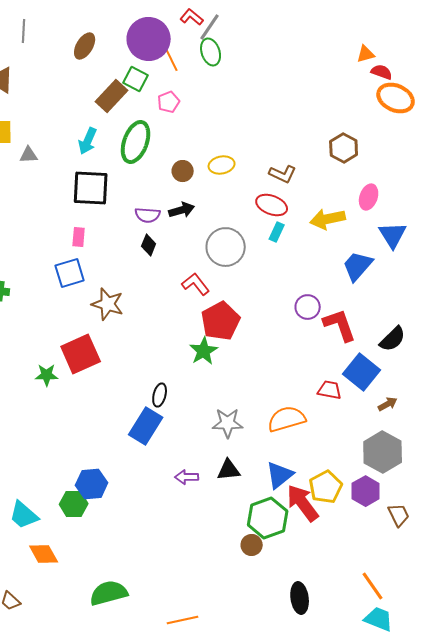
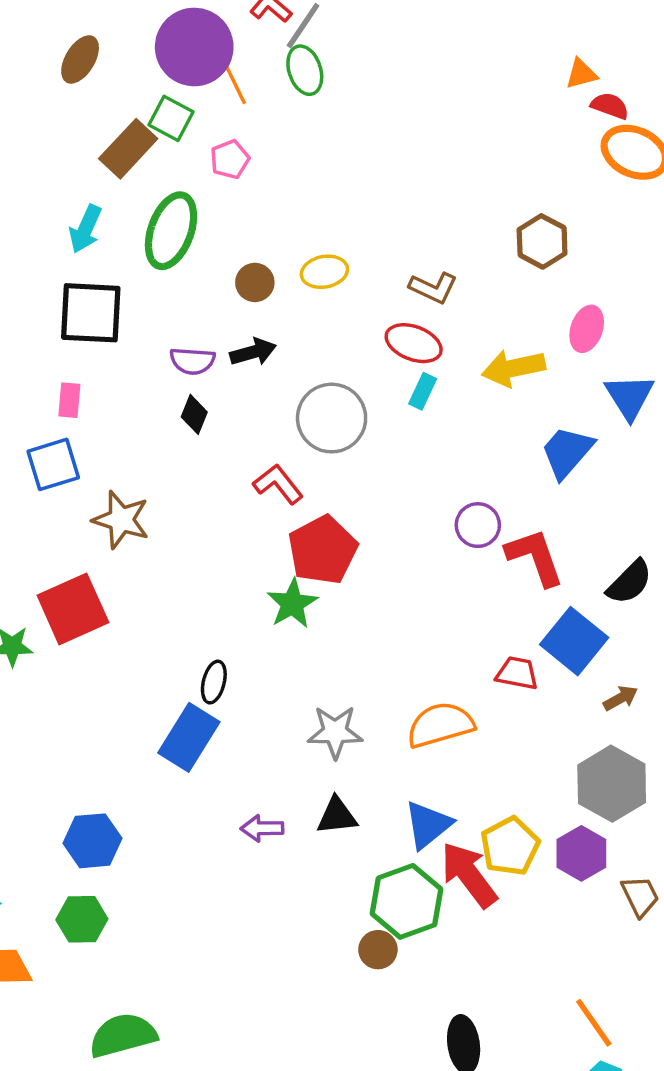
green hexagon: (74, 504) -> (82, 919), moved

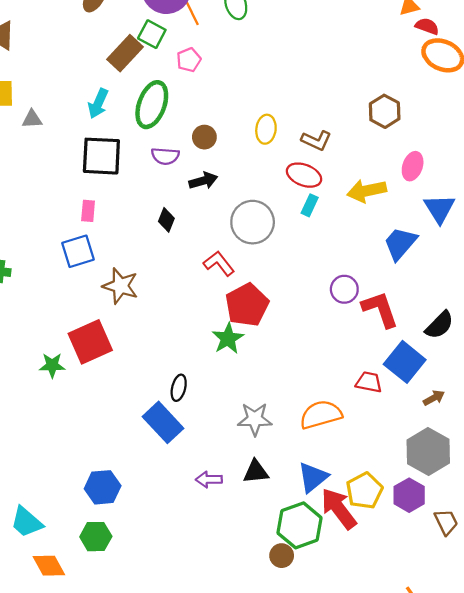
yellow ellipse: (324, 272) -> (266, 129), moved, turned -72
purple semicircle: (192, 361) -> (165, 156), moved
blue rectangle: (189, 737) -> (163, 422), turned -75

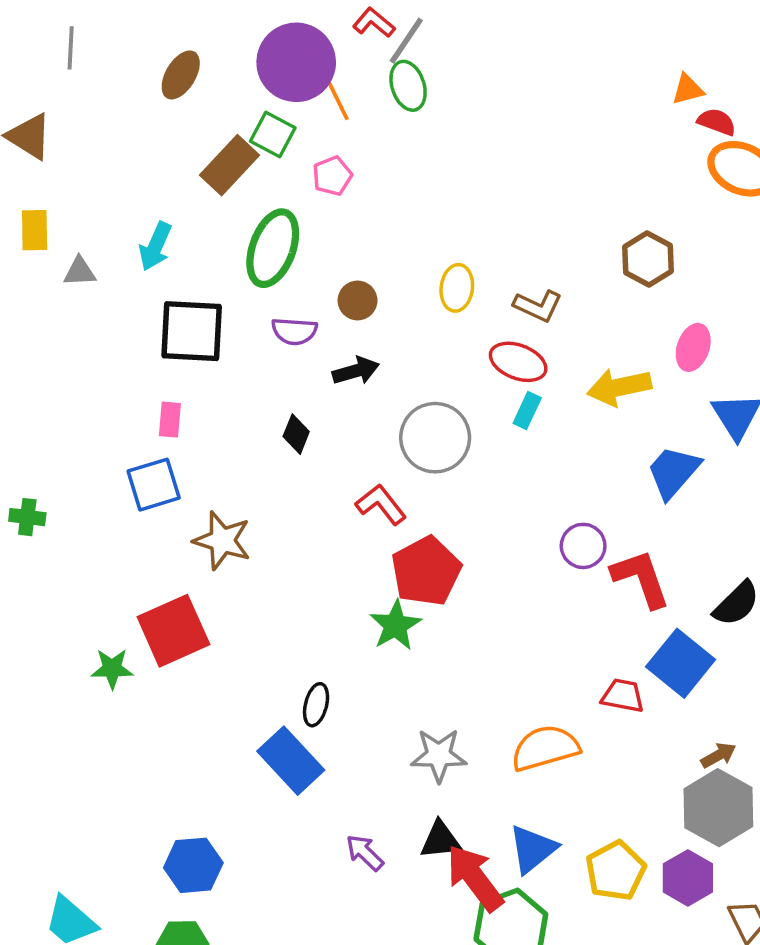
cyan arrow: (98, 103) -> (155, 246), moved
brown arrow: (434, 398) -> (718, 755), moved
purple arrow: (209, 479) -> (365, 853), turned 45
red arrow: (339, 509) -> (475, 878), moved

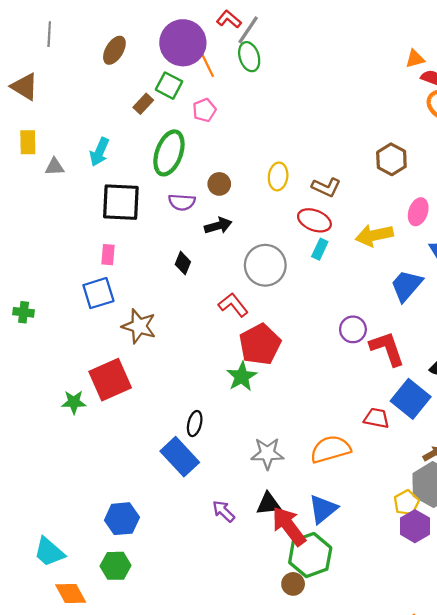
brown rectangle: (229, 165) -> (143, 104), size x0.6
yellow pentagon: (616, 871) -> (406, 503), moved, size x0.7

